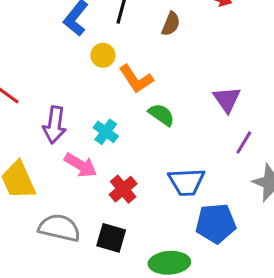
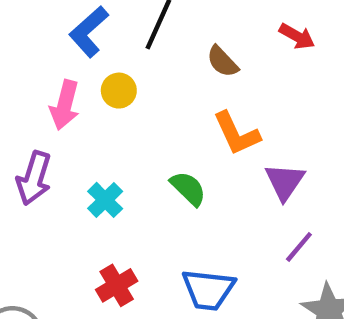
brown semicircle: (171, 24) -> (222, 62), turned 105
orange L-shape: (136, 79) -> (237, 134), moved
pink arrow: (81, 165) -> (65, 105), moved, turned 64

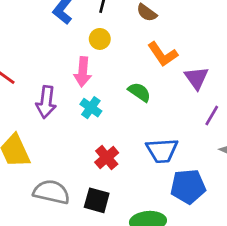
yellow circle: (119, 91) -> (100, 39), moved
pink arrow: (65, 105) -> (83, 72), moved

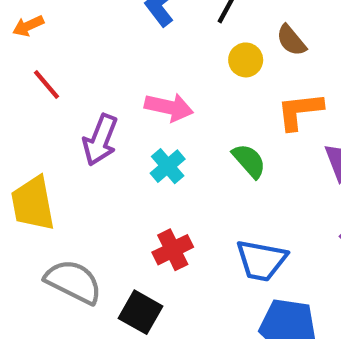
yellow circle: (100, 39) -> (246, 60), moved
orange L-shape: (163, 54) -> (300, 111), turned 104
pink arrow: (83, 72) -> (169, 107), turned -96

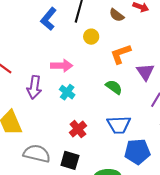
brown semicircle: (291, 40) -> (117, 15), moved
green semicircle: (249, 161) -> (114, 87), moved

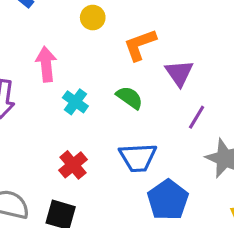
pink arrow: (62, 66) -> (46, 64), turned -95
cyan cross: (67, 92) -> (75, 102), moved
blue pentagon: (137, 152) -> (168, 200), turned -30

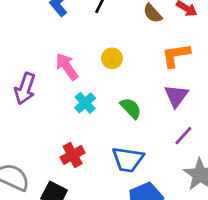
yellow circle: (93, 18) -> (112, 58), moved
orange L-shape: (140, 45) -> (176, 55), moved
pink arrow: (46, 64) -> (67, 67), turned -40

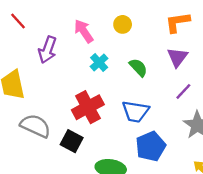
red cross: (73, 155) -> (88, 107), size x1.5

